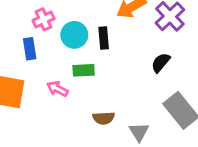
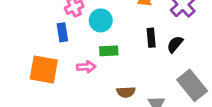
black rectangle: (104, 38) -> (151, 38), moved
pink arrow: (57, 89) -> (86, 67), turned 150

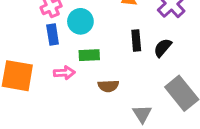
blue rectangle: (62, 32) -> (53, 35), moved
brown semicircle: (126, 92) -> (108, 86), moved

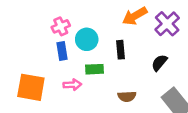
black rectangle: (136, 40) -> (120, 50), moved
brown semicircle: (108, 86) -> (127, 96), moved

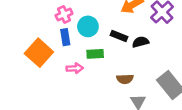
black rectangle: (120, 50) -> (119, 36), turned -63
black semicircle: (159, 63) -> (140, 42), moved, turned 35
orange square: (31, 87) -> (39, 53), moved, turned 32

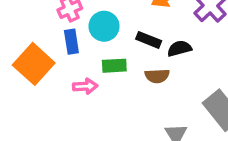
brown semicircle: (125, 79) -> (157, 76), moved

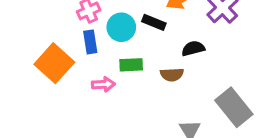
black rectangle: (149, 40) -> (154, 22), moved

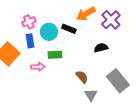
black semicircle: (193, 48) -> (101, 48), moved
brown semicircle: (172, 75) -> (82, 77), moved, turned -128

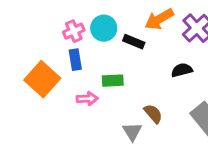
cyan circle: (49, 32) -> (104, 28), moved
gray triangle: (91, 95) -> (132, 132), moved

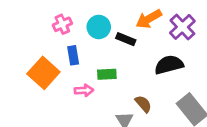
pink cross: (74, 31) -> (62, 24), moved
black semicircle: (182, 70) -> (169, 65), size x1.5

